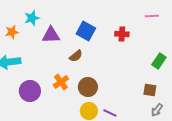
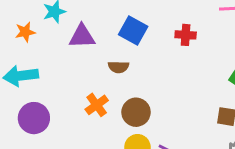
brown semicircle: (76, 56) -> (119, 67), turned 40
purple circle: (30, 91) -> (34, 118), moved

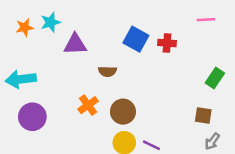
blue square: (133, 31) -> (136, 39), moved
orange star: (25, 32) -> (25, 27), moved

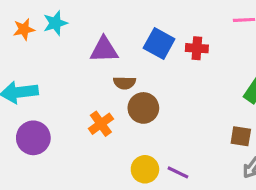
purple triangle: (75, 44) -> (104, 50), moved
brown circle: (123, 112) -> (143, 108), moved

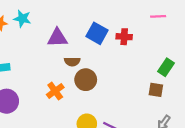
cyan star: (55, 23) -> (22, 19), turned 30
brown square: (241, 136) -> (156, 90), moved

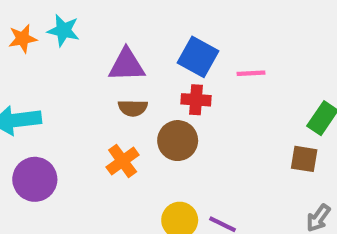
pink line: (158, 16) -> (251, 73), moved
red cross: (124, 37) -> (196, 100), moved
brown semicircle: (72, 62) -> (133, 108), moved

